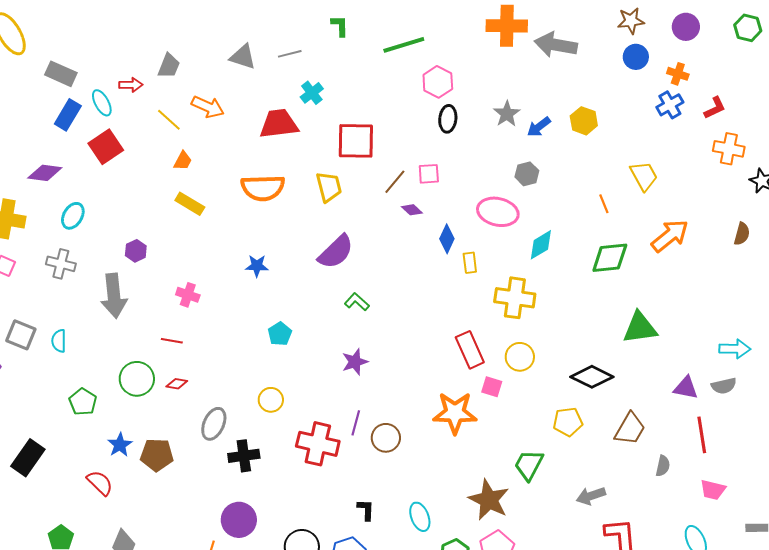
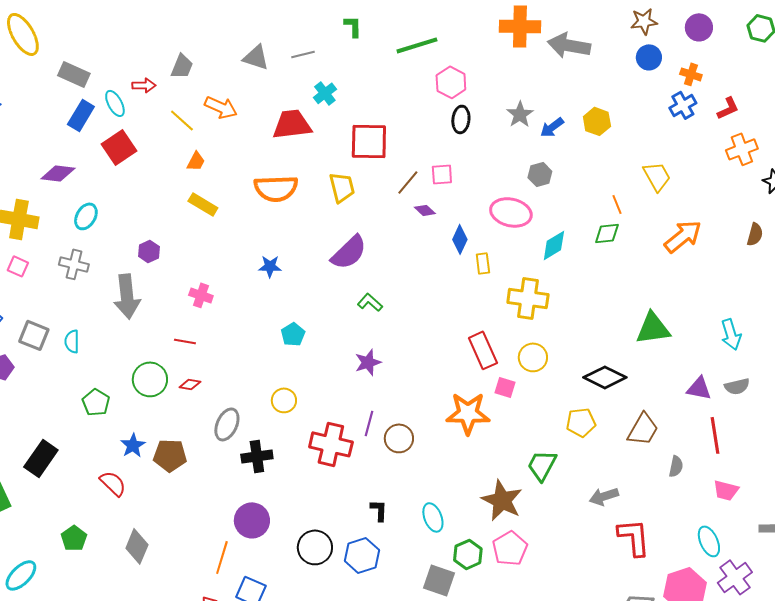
orange cross: (729, 149) -> (742, 149), turned -32
green diamond: (610, 258) -> (607, 233), moved, size x0.7
cyan arrow: (735, 349) -> (731, 334), moved, turned 72

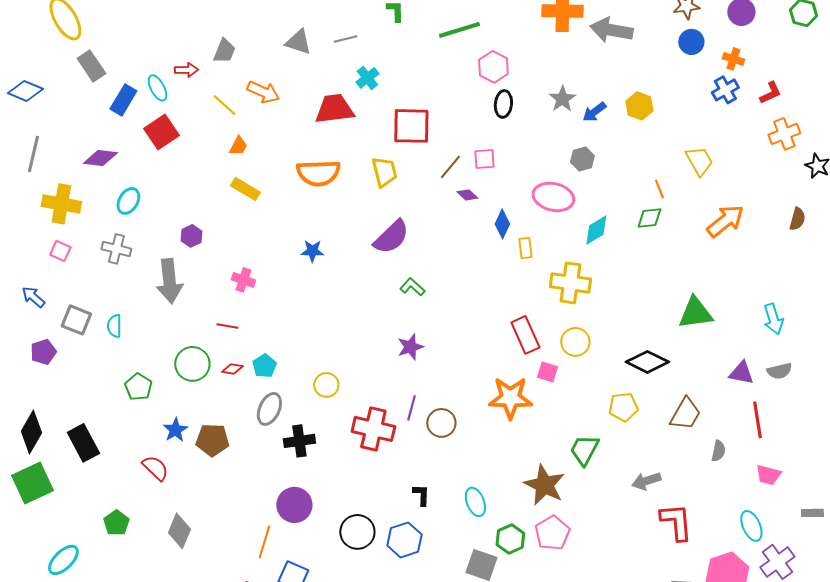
gray rectangle: (74, 74) -> (91, 66), moved, turned 32
cyan pentagon: (293, 334) -> (264, 366), moved
black rectangle: (41, 458) -> (83, 443), turned -63

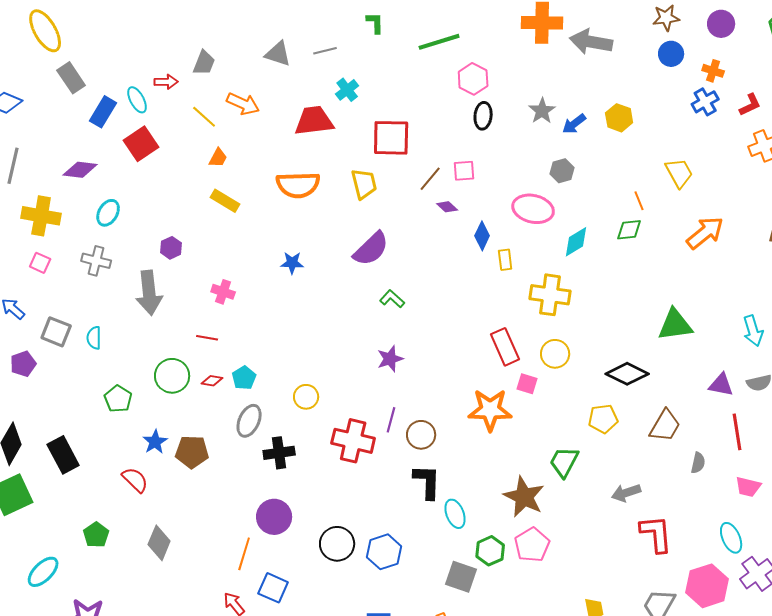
black L-shape: (421, 495) -> (427, 482), moved, size x1.6

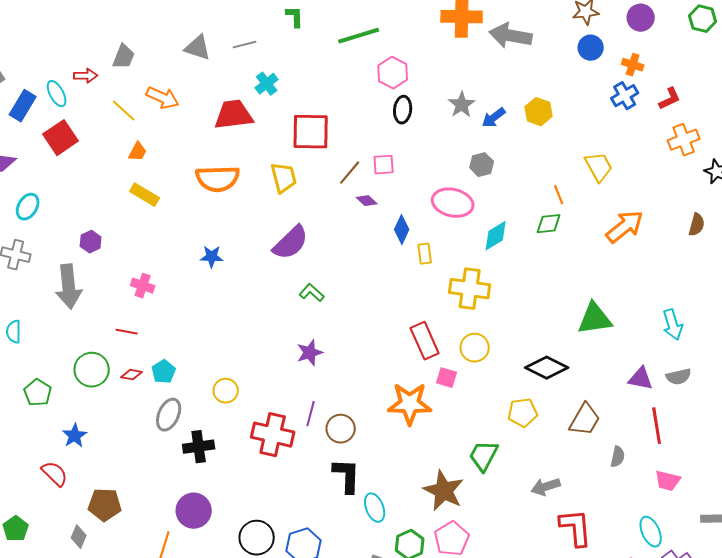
brown pentagon: (192, 452) -> (105, 505), moved
gray diamond: (159, 543) -> (79, 537), size x0.7

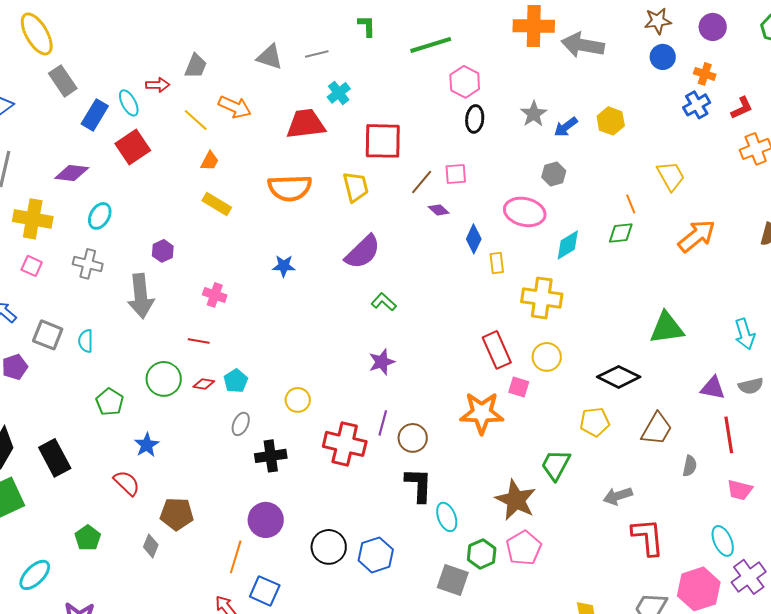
gray ellipse: (169, 415) -> (241, 424), size x0.7

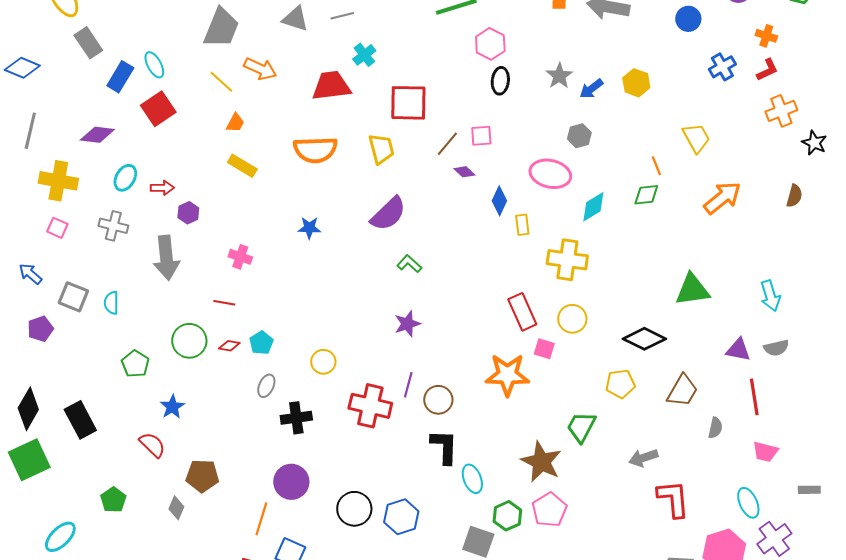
gray trapezoid: (196, 66) -> (221, 28), size x1.6
orange cross: (705, 74) -> (766, 36), moved
red arrow: (158, 85) -> (162, 188), moved

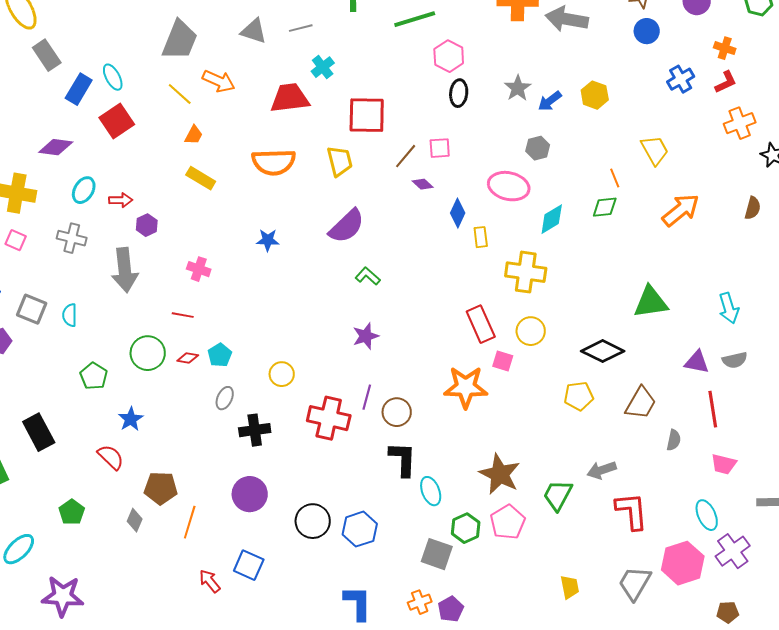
green trapezoid: (581, 427) -> (558, 495), moved
orange line: (261, 519) -> (190, 522), moved

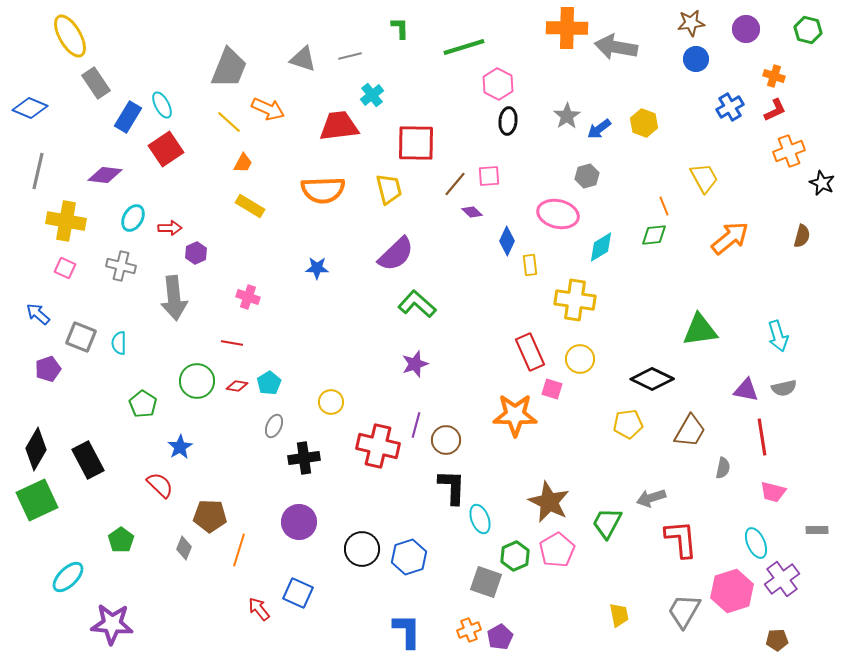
green L-shape: (368, 276) -> (417, 304), size x1.5

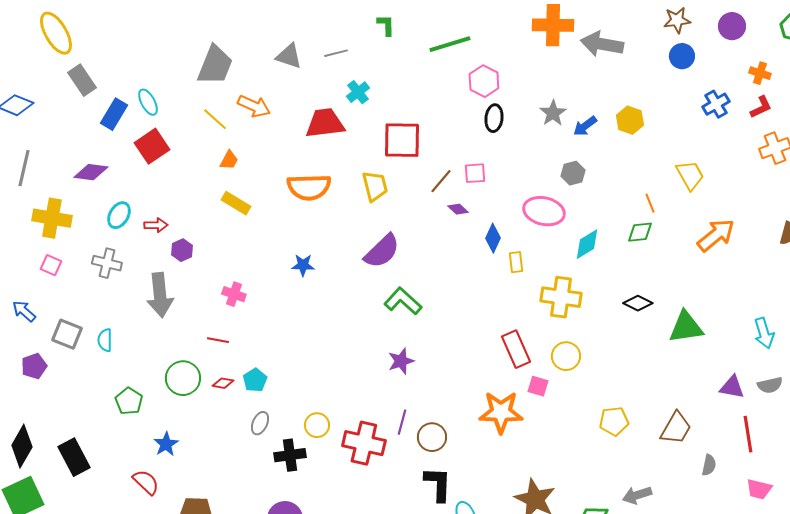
black diamond: (652, 379) -> (638, 303), moved, size x0.7
yellow circle: (331, 402) -> (317, 425), moved

